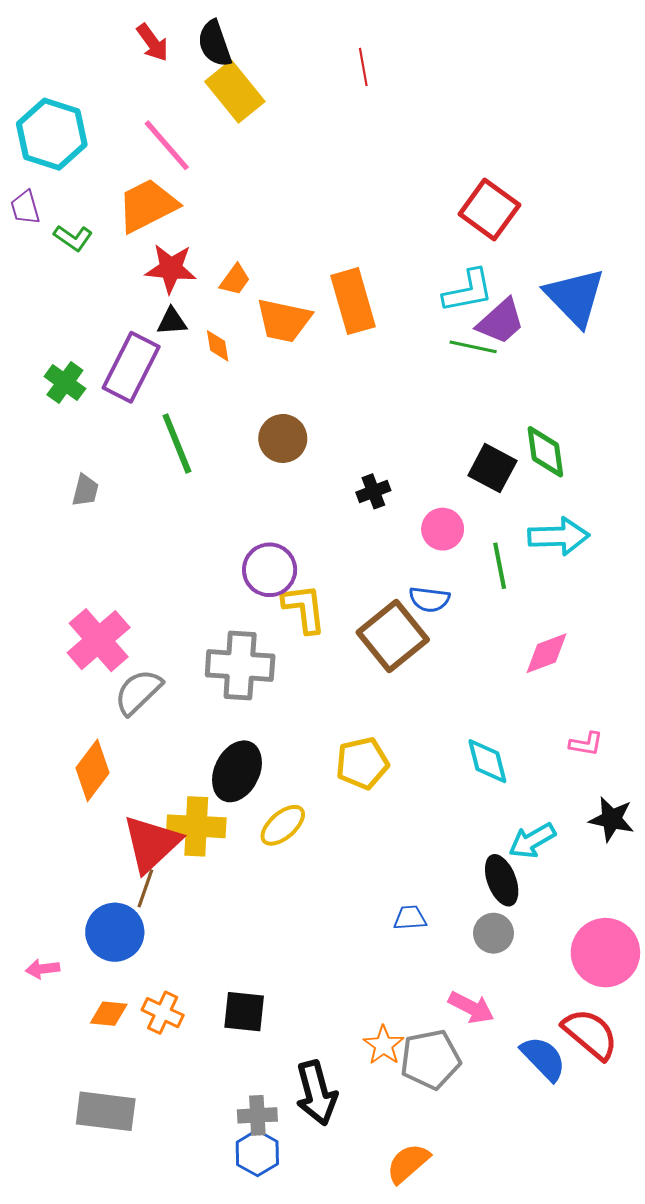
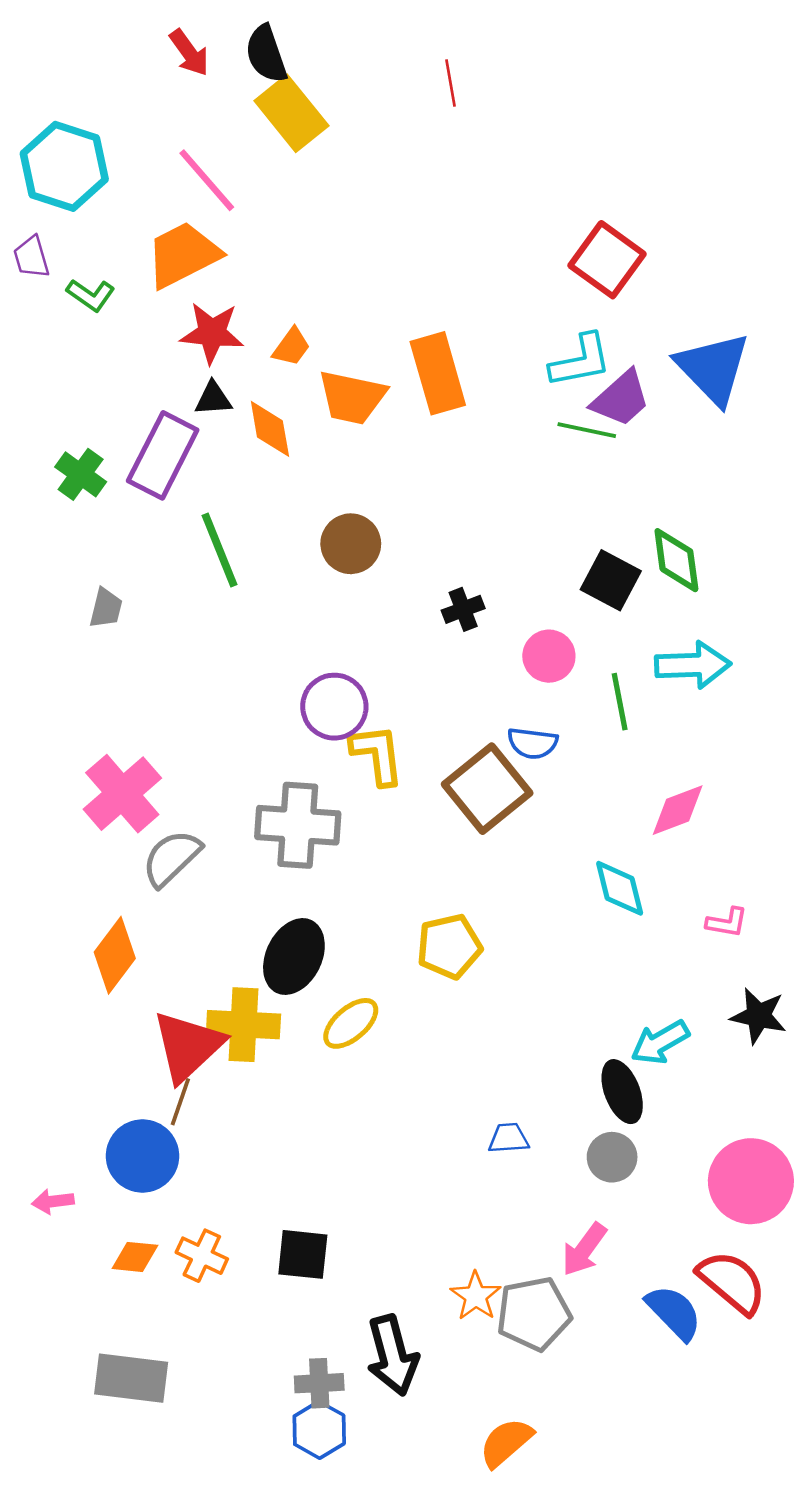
orange diamond: (218, 346) -> (270, 429), size x1.4
cyan diamond: (487, 761) -> (620, 888), moved
pink arrow: (471, 1008) -> (584, 1249), turned 99

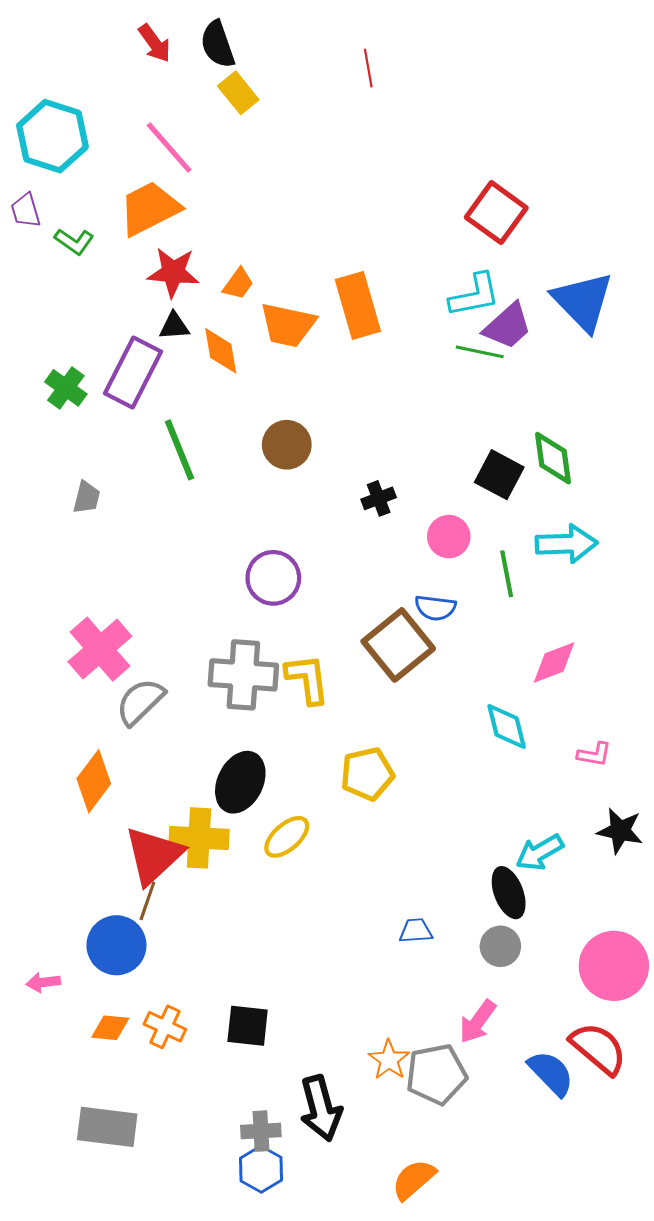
yellow rectangle: (291, 113) -> (238, 93), size x0.7
yellow L-shape: (377, 755) -> (307, 679), moved

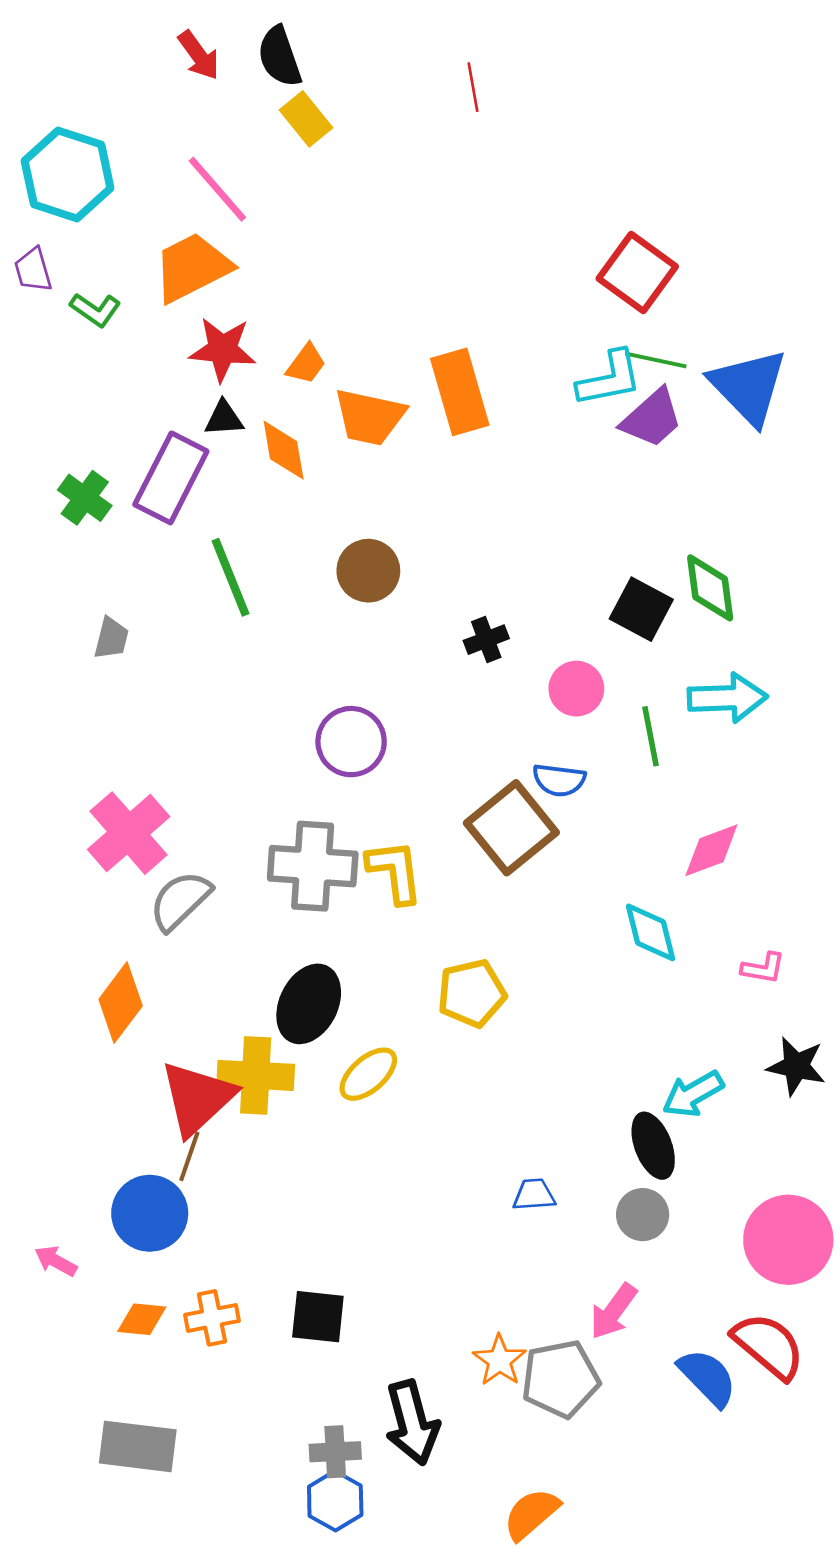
green line: (480, 352) -> (656, 360), moved
pink arrow: (43, 982) -> (56, 1261), turned 36
orange cross: (165, 1027) -> (212, 1318), turned -36

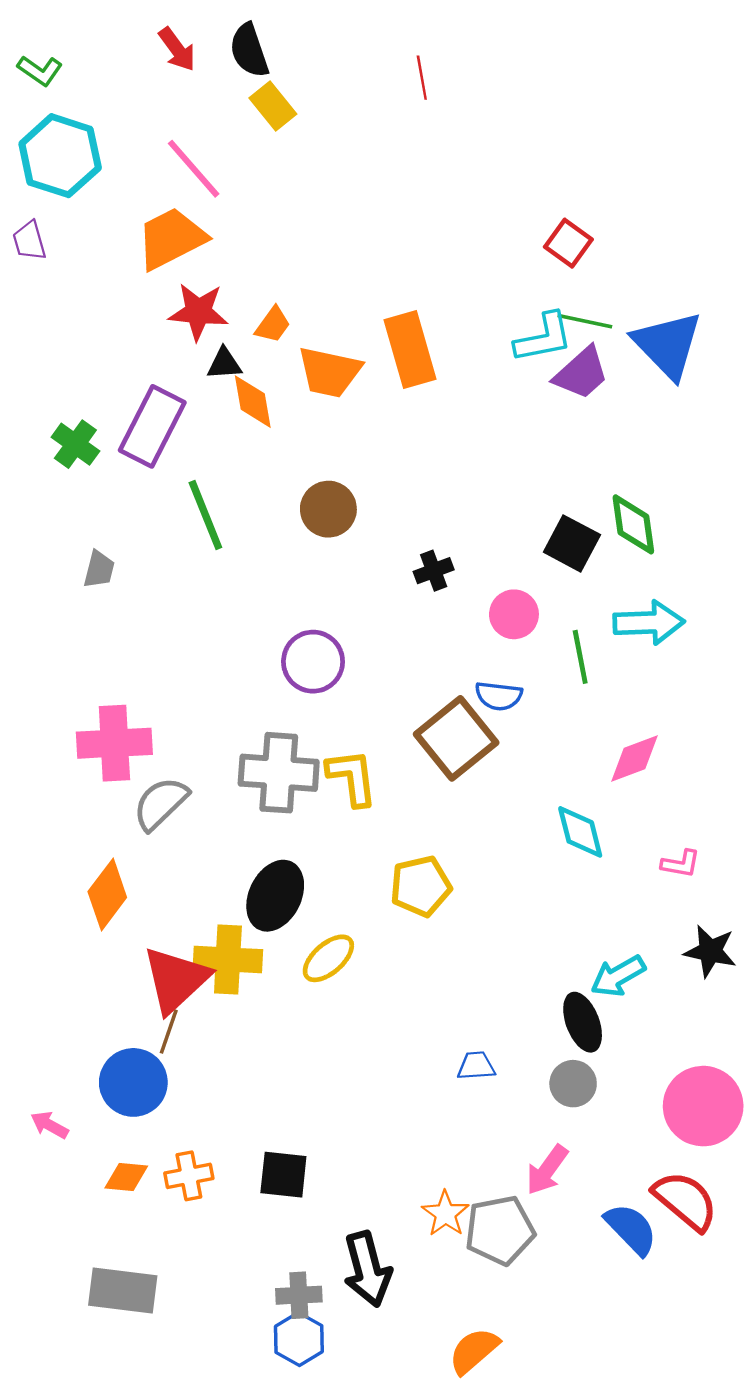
red square: (637, 273) -> (568, 243), size x0.7
green L-shape: (95, 310) -> (40, 71), moved
black triangle: (224, 418) -> (224, 364), moved
pink cross: (129, 833) -> (114, 743), turned 38

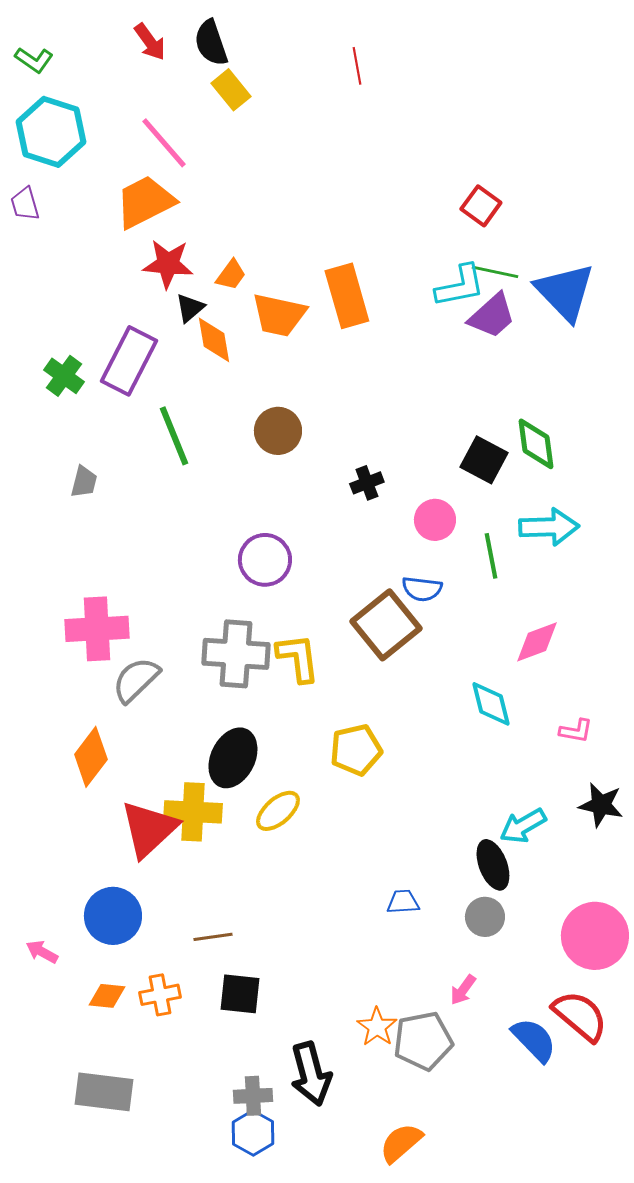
black triangle: (224, 364) -> (190, 308), turned -36
brown line: (169, 1032) -> (213, 937), moved, turned 63
pink arrow: (547, 1170) -> (463, 990), size x0.7

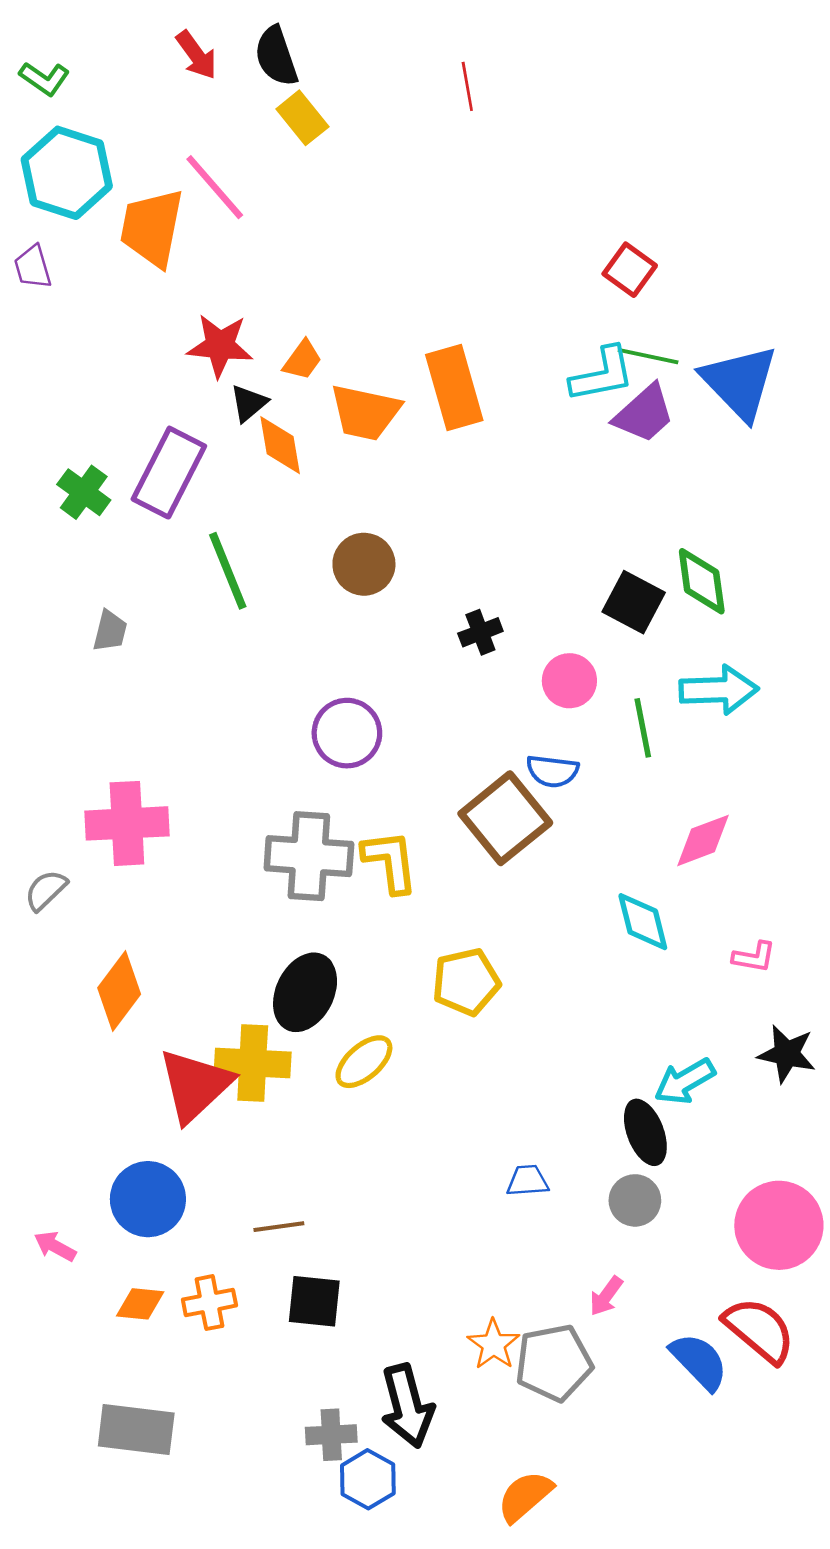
orange trapezoid: (145, 202) -> (152, 228), moved, turned -52
gray semicircle: (136, 680) -> (46, 890), moved, size x0.7
blue hexagon: (253, 1133) -> (368, 1479), moved

